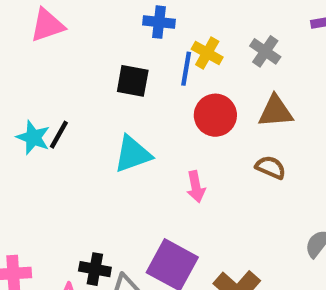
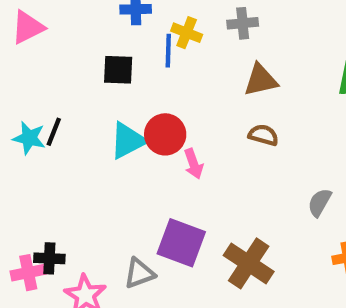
gray cross: (265, 51) -> (243, 23), turned -32
red circle: (215, 115) -> (165, 134), moved
black cross: (95, 269) -> (49, 258), moved

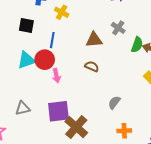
gray cross: (243, 23) -> (118, 28), moved, turned 32
blue line: (168, 51) -> (52, 40), moved
purple square: (181, 243) -> (58, 111), moved, turned -35
gray triangle: (139, 273) -> (23, 108), moved

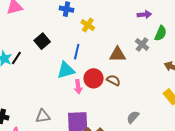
black square: (26, 26) -> (42, 41), moved, turned 35
green semicircle: (137, 45) -> (161, 33), moved
cyan triangle: (26, 60) -> (66, 70), moved
red circle: (45, 60) -> (94, 78), moved

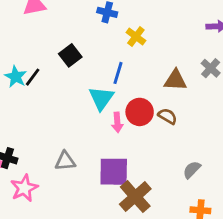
cyan triangle: (66, 70) -> (101, 98), turned -42

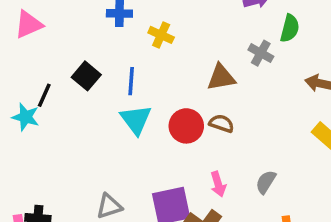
blue line: (118, 73) -> (131, 81), moved
black line: (33, 77) -> (44, 95), moved
pink arrow: (117, 122) -> (218, 184), moved

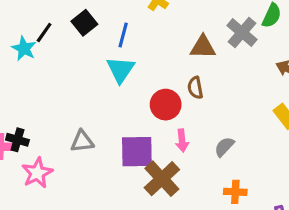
gray cross: (261, 53) -> (242, 32), size x1.4
brown semicircle: (221, 123) -> (195, 88), turned -130
red circle: (186, 126) -> (166, 105), moved

